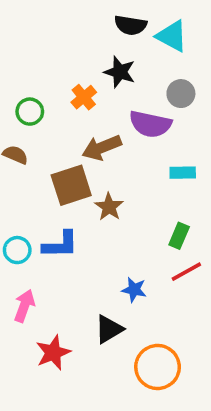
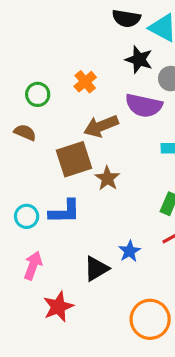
black star: (120, 72) -> (139, 60), moved
blue star: (134, 290) -> (130, 251), turned 30
black triangle: (109, 329) -> (96, 269), moved

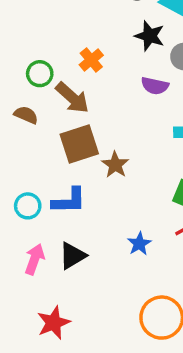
purple semicircle: (144, 105) -> (155, 86), size x0.7
brown arrow: (101, 126) -> (72, 98), moved, turned -116
black triangle: (96, 269) -> (72, 256), moved
red star: (58, 307) -> (53, 323), moved

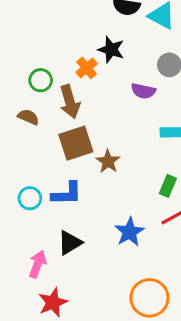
black star: (150, 36) -> (111, 50), moved
brown arrow: (72, 98) -> (70, 102), turned 32
blue star: (139, 244) -> (130, 232), size x1.4
pink arrow: (35, 259) -> (38, 264), moved

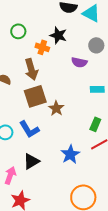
orange cross: (87, 68) -> (42, 47), turned -32
green circle: (41, 80) -> (18, 31), moved
blue L-shape: (67, 194) -> (29, 129), turned 60

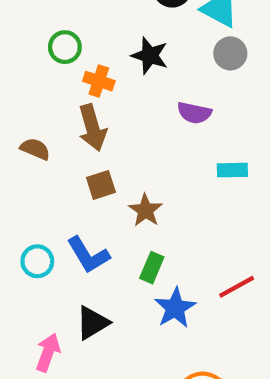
gray circle: (96, 45) -> (230, 53), moved
orange cross: (42, 47) -> (99, 81), moved
brown square: (35, 96) -> (101, 185), size x0.6
green rectangle: (95, 124) -> (152, 268), moved

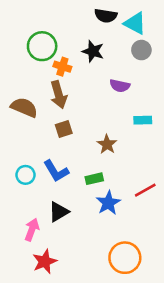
green circle: (65, 47) -> (42, 46), size x1.5
brown semicircle: (35, 149) -> (24, 107), size x1.5
brown star: (145, 210) -> (107, 144), moved
green rectangle: (152, 268) -> (94, 179), turned 54

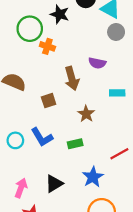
black star: (93, 51) -> (60, 14), moved
brown arrow: (59, 95) -> (72, 78), moved
blue star: (108, 203) -> (93, 177), moved
black triangle: (59, 212) -> (54, 184), moved

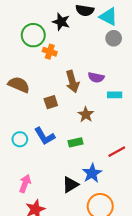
purple semicircle: (97, 63) -> (96, 77), moved
black triangle: (54, 184) -> (70, 185), moved

